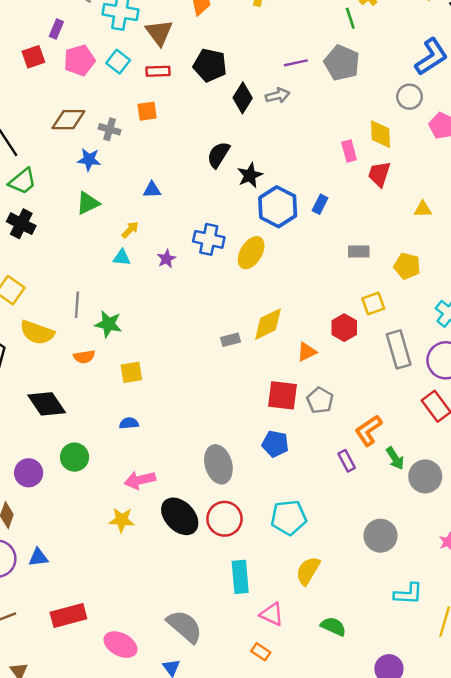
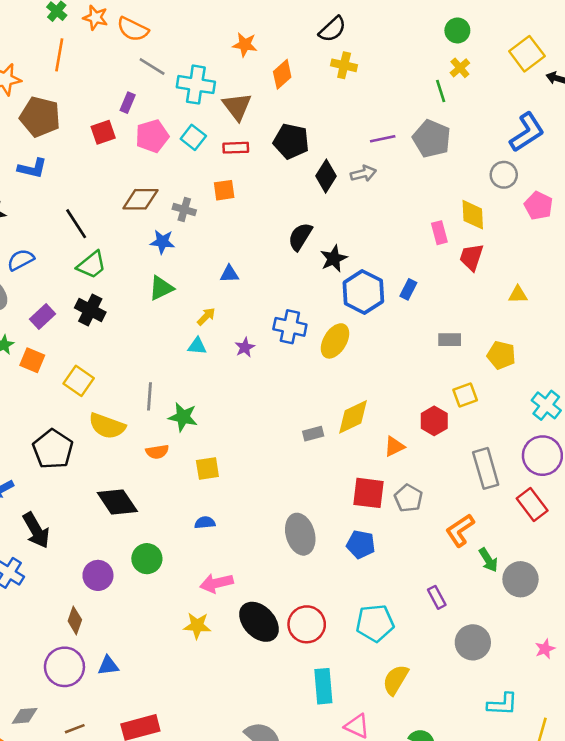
gray rectangle: (399, 349) -> (486, 468), moved
purple rectangle: (347, 461) -> (437, 597), moved
gray ellipse: (218, 464) -> (300, 534), moved

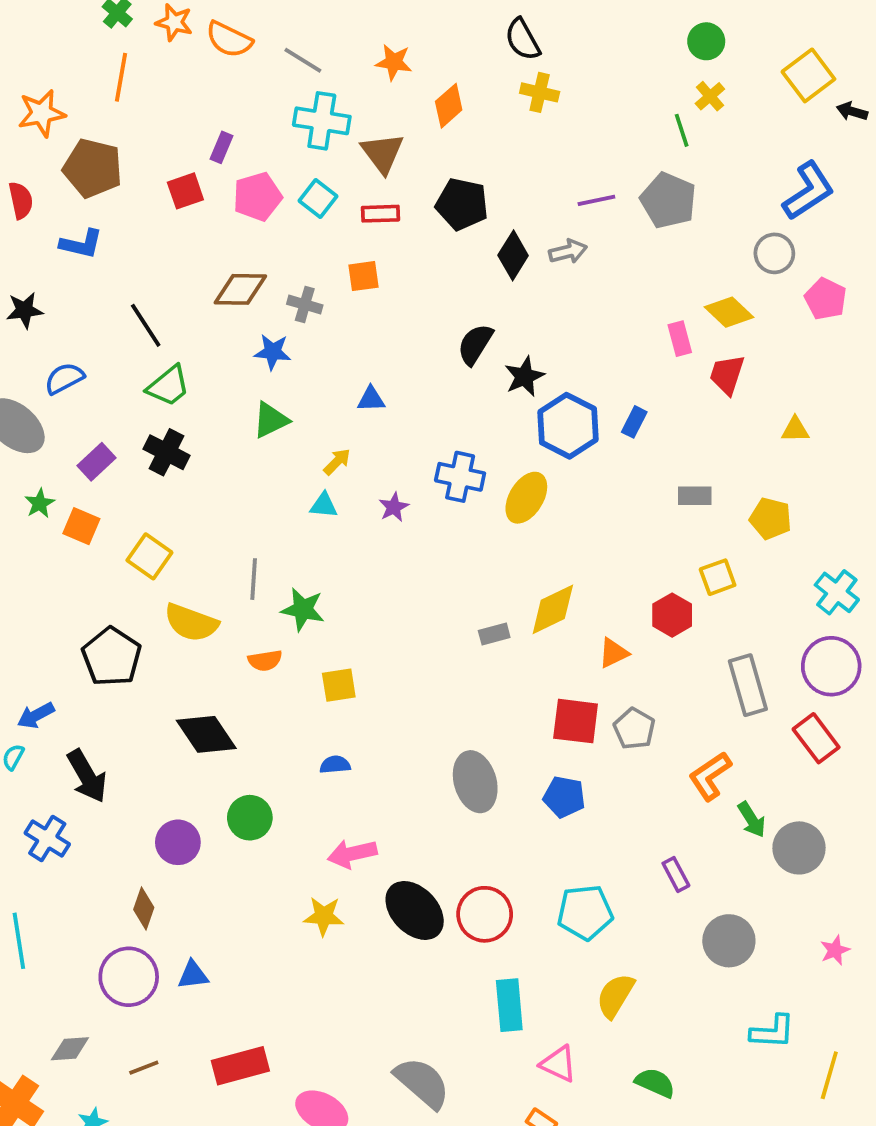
black semicircle: (332, 29) -> (523, 39), turned 104
gray line: (152, 67) -> (303, 60), moved
yellow diamond: (473, 215) -> (729, 312), turned -44

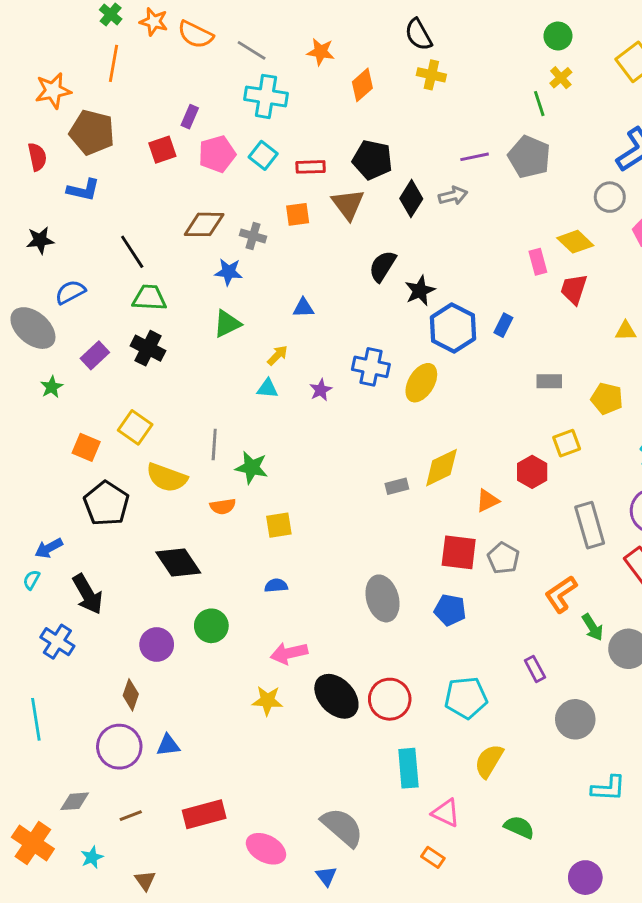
brown triangle: (382, 153) -> (348, 204), moved
green trapezoid: (168, 386) -> (149, 298), turned -138
orange square: (81, 526) -> (86, 447), moved

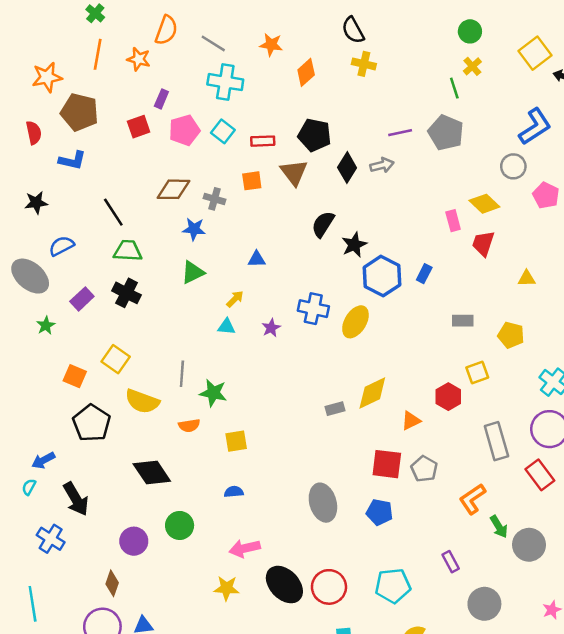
orange star: (154, 22) -> (139, 59), moved
orange semicircle: (195, 35) -> (166, 30), turned -96

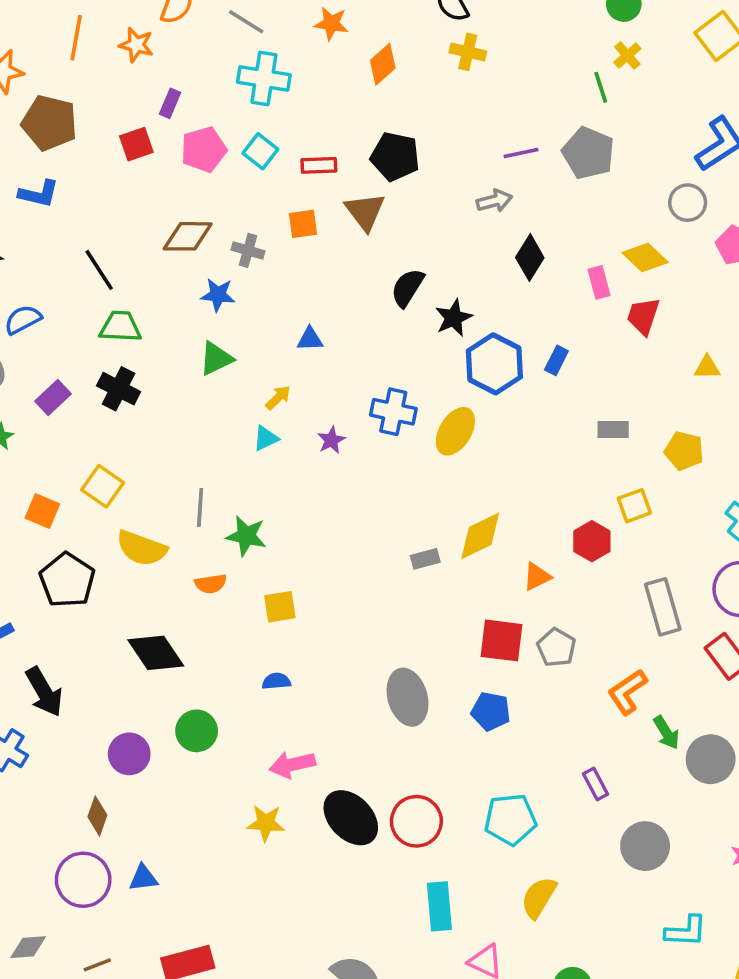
black diamond: (347, 168) -> (530, 258), moved
cyan triangle: (227, 327) -> (266, 438), turned -30

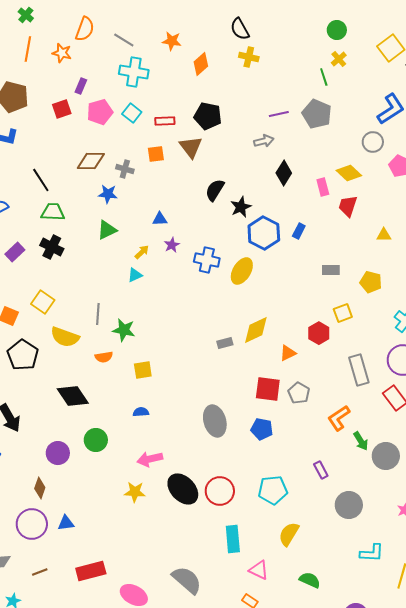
purple star: (331, 440) -> (172, 245), moved

